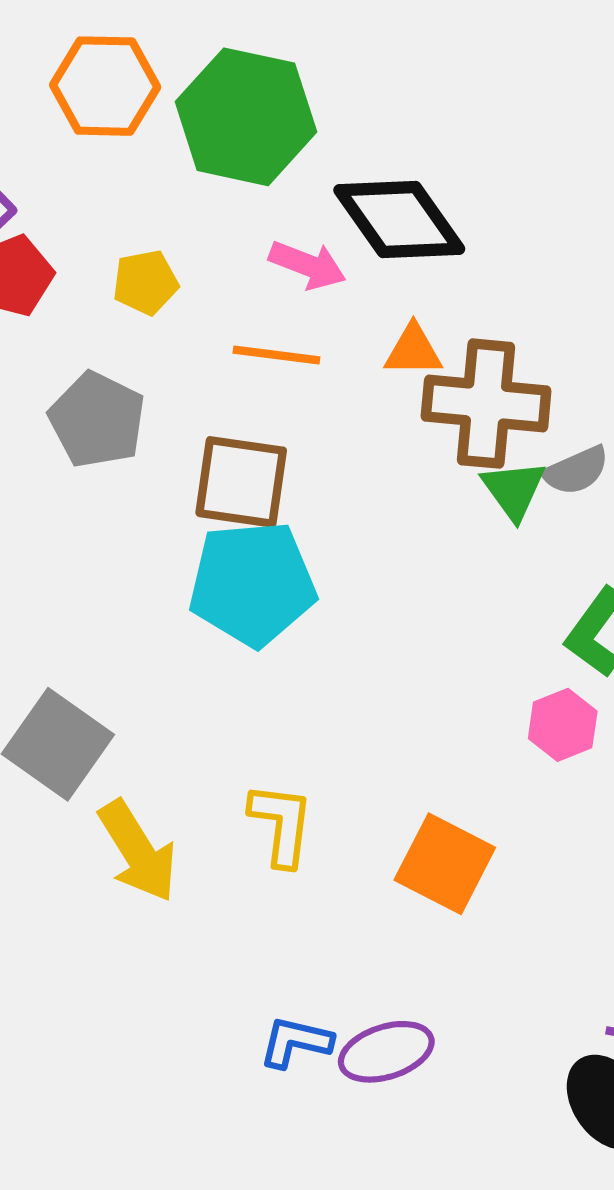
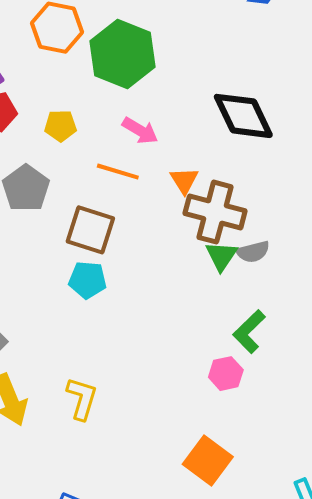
black diamond: (399, 219) -> (243, 116), moved
orange triangle: (413, 350) -> (184, 180), turned 48
cyan pentagon: (252, 584) -> (88, 280), size x0.6
orange square: (445, 864) -> (208, 460), moved

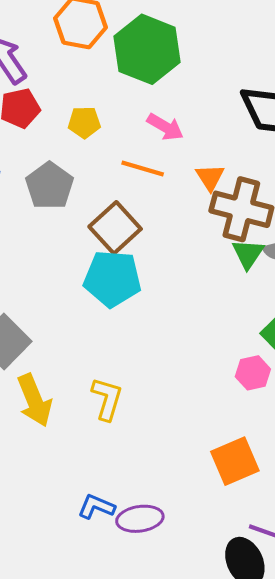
brown square: (90, 230) -> (115, 228), turned 30
cyan pentagon: (88, 280) -> (112, 279), size x1.5
orange square: (208, 460) -> (235, 461), turned 30

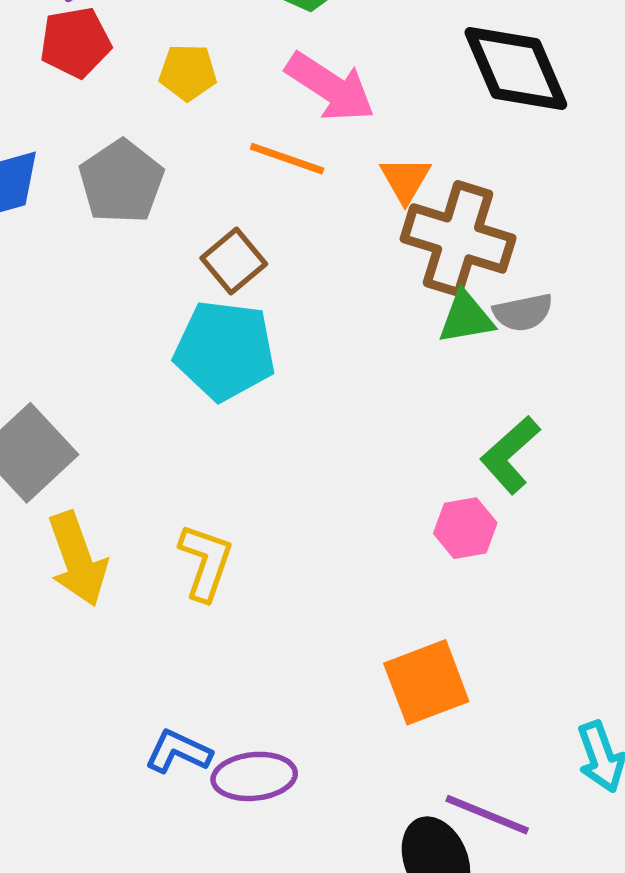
pink arrow: (165, 127) -> (330, 87), size x1.4
brown square: (115, 228) -> (234, 261), size x0.7
green triangle: (248, 254) -> (466, 318), turned 44

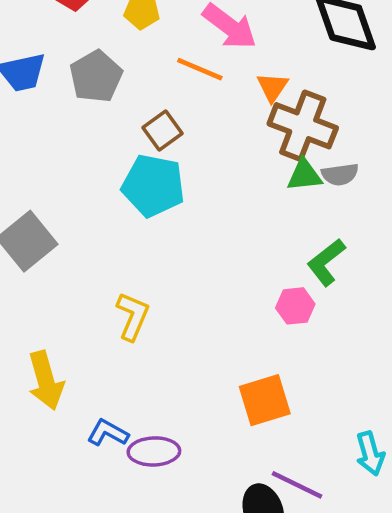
yellow arrow: (78, 559) -> (46, 381), moved

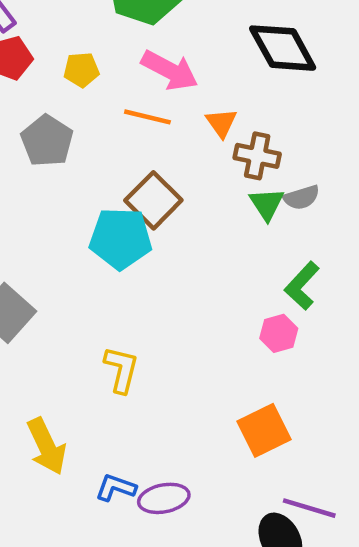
brown cross: (303, 126) -> (257, 156), size x0.7
brown square: (162, 131) -> (153, 200), moved, size x1.4
green triangle: (304, 175) -> (267, 204), turned -48

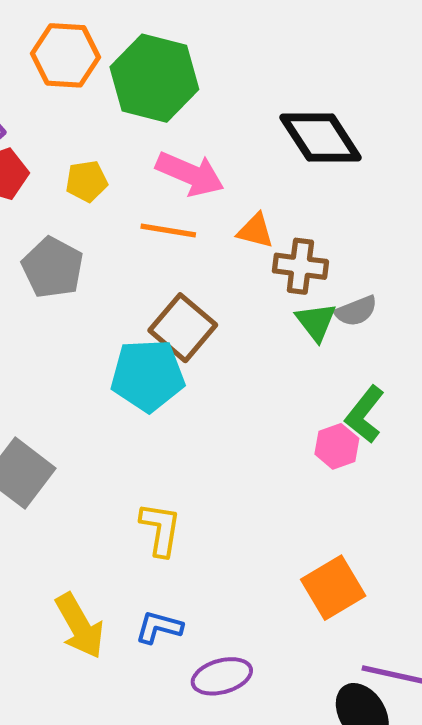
orange triangle: (221, 123) -> (255, 231), turned -36
pink hexagon: (279, 333) -> (337, 446), moved
blue L-shape: (116, 488) -> (159, 627), moved

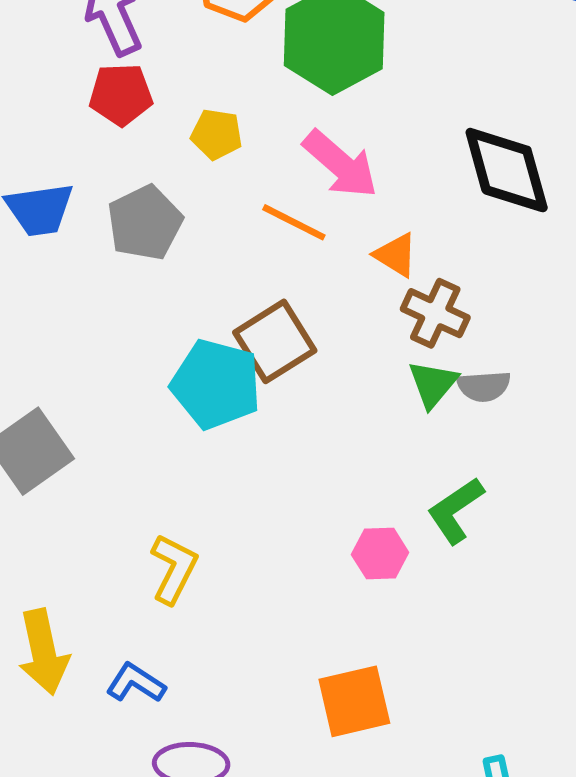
pink hexagon: (337, 446) -> (380, 554), moved

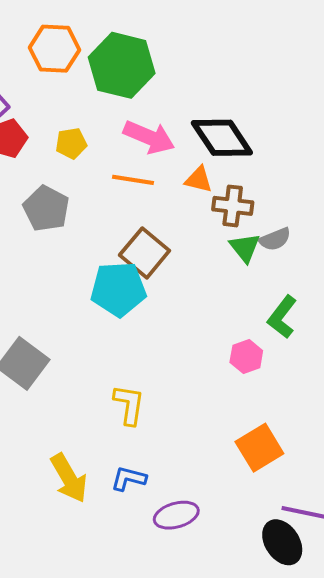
black diamond: (507, 170) -> (222, 138), moved

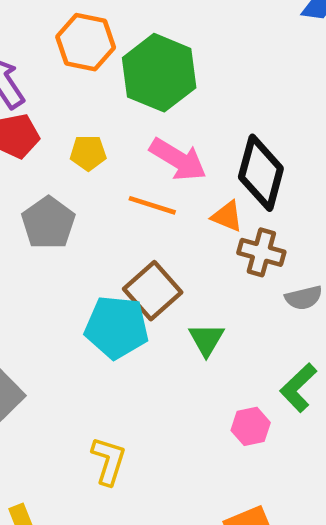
black diamond: (222, 138) -> (261, 173), turned 40
green triangle: (245, 248) -> (206, 340), moved

